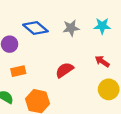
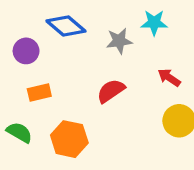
cyan star: (102, 26) -> (154, 23), moved
gray star: (71, 28) -> (119, 41), moved

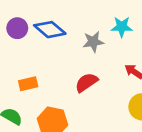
purple circle: (26, 51) -> (17, 28), moved

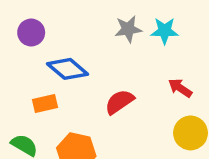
blue diamond: (50, 30) -> (68, 69), moved
gray star: (93, 42) -> (128, 29), moved

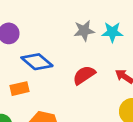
red semicircle: (119, 102) -> (84, 75), moved

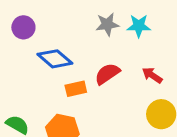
orange rectangle: (19, 89) -> (76, 89), moved

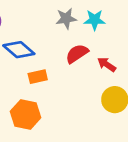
red semicircle: (107, 74) -> (77, 54), moved

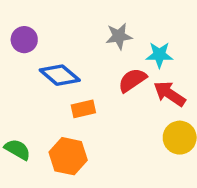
cyan star: (95, 20) -> (159, 55), moved
red arrow: (107, 64) -> (170, 94), size x1.4

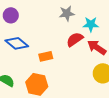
blue diamond: (60, 75) -> (17, 43), moved

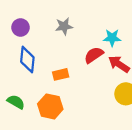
gray star: (67, 13) -> (64, 26), moved
blue diamond: (17, 43) -> (27, 60), turned 55

